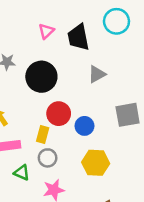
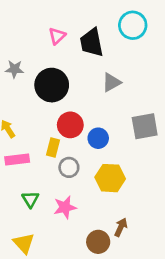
gray circle: (48, 158) -> (69, 167), moved
green triangle: (22, 173) -> (30, 199), moved, turned 35

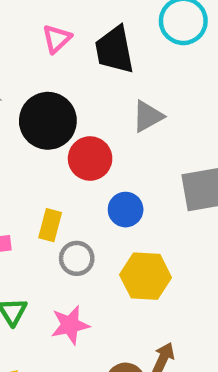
red circle: (70, 125) -> (90, 159), moved

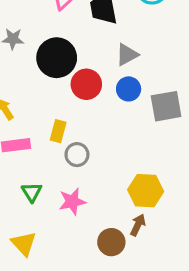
blue circle: (126, 210) -> (129, 89), moved
yellow hexagon: (146, 276) -> (146, 191), moved

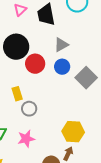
gray square: (166, 106) -> (86, 78), turned -35
yellow rectangle: (58, 131) -> (17, 94), turned -32

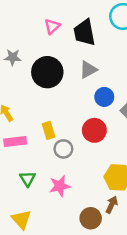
gray triangle: (61, 45) -> (88, 70), moved
red circle: (35, 64) -> (94, 130), moved

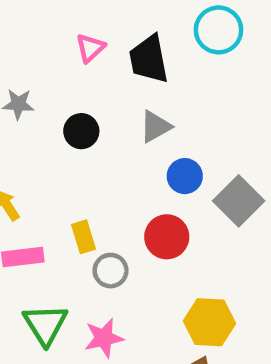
black circle: (47, 72) -> (81, 131), size x0.6
green triangle: (27, 179) -> (45, 325), size x1.5

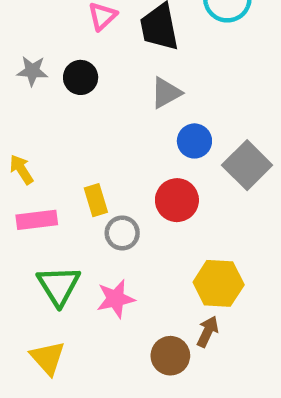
black circle: (81, 131) -> (81, 77), moved

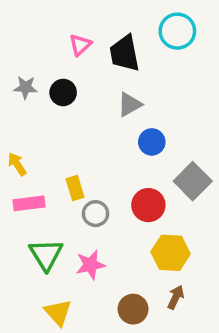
gray square: (247, 165) -> (193, 181), moved
red circle: (177, 200) -> (148, 205), moved
brown arrow: (208, 332) -> (176, 297), moved
yellow triangle: (48, 358) -> (58, 313), moved

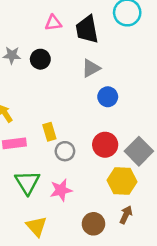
pink triangle: (80, 45) -> (53, 23), turned 36
gray square: (193, 181) -> (139, 151), moved

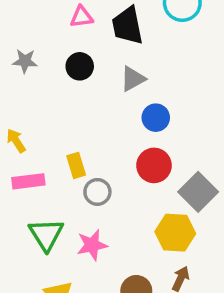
black circle: (40, 59) -> (80, 66), moved
red circle: (105, 145) -> (154, 165), moved

